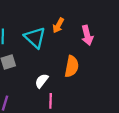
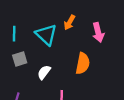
white semicircle: (42, 81) -> (44, 72), moved

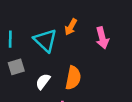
orange semicircle: (83, 63) -> (73, 78), moved

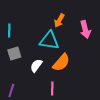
cyan triangle: (45, 40) -> (49, 40), moved, turned -35
orange semicircle: (73, 78) -> (61, 62), turned 30

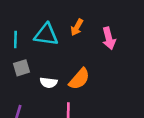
cyan triangle: (49, 40) -> (46, 35), moved
white semicircle: (36, 66) -> (49, 83), turned -120

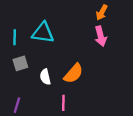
orange arrow: (77, 27) -> (102, 12), moved
white semicircle: (49, 83) -> (45, 77), turned 70

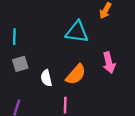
cyan triangle: (43, 33) -> (77, 32), moved
pink arrow: (101, 36) -> (109, 63), moved

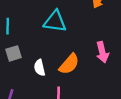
cyan triangle: (77, 32) -> (55, 21), moved

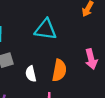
orange semicircle: (69, 64) -> (59, 70), turned -30

